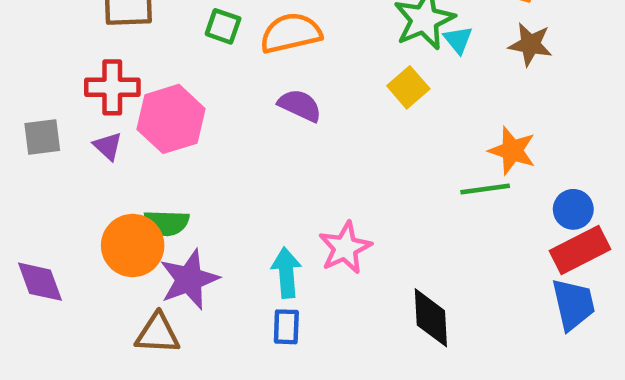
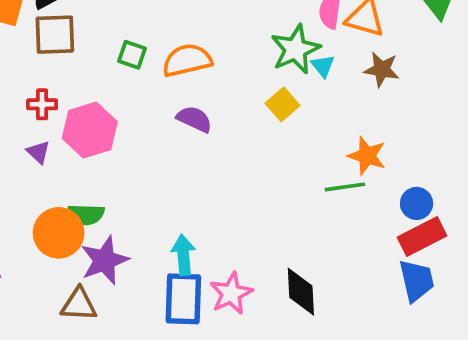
red cross: (112, 87) -> (42, 104), size x0.7
pink star: (345, 248) -> (231, 293), moved
blue rectangle: (286, 327) -> (183, 299), size x1.8

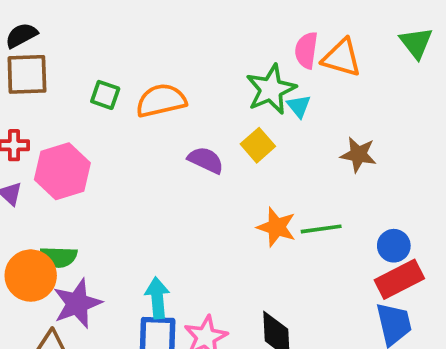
brown star: (382, 69) -> (358, 155), moved
purple semicircle: (194, 119) -> (206, 160), moved
orange star: (367, 156) -> (276, 227), moved

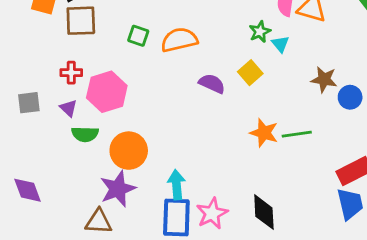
green star: (271, 89) -> (260, 32), size x0.6
blue circle: (394, 246) -> (350, 97), moved
green semicircle: (59, 257) -> (85, 134), moved
orange circle: (31, 276) -> (129, 151), moved

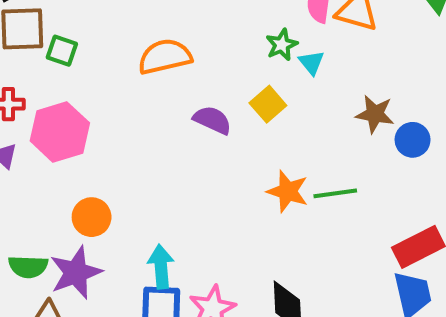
green square: (138, 36) -> (62, 51), moved
green semicircle: (85, 134) -> (28, 267), moved
orange circle: (129, 151) -> (92, 217), size x0.7

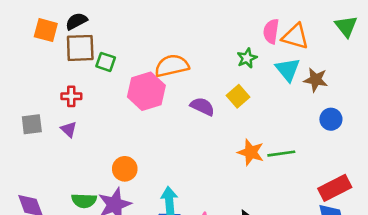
cyan triangle: (311, 63) -> (288, 70), moved, size x1.5
brown star: (375, 114) -> (316, 80), moved
pink hexagon: (60, 132) -> (146, 91), moved

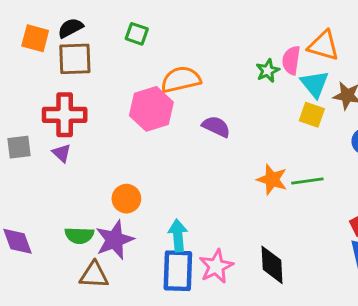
pink semicircle: (271, 31) -> (291, 60), moved
green square: (106, 62) -> (137, 34), moved
red cross: (71, 96) -> (65, 115), size x1.8
yellow square: (238, 96) -> (312, 115), moved, turned -30

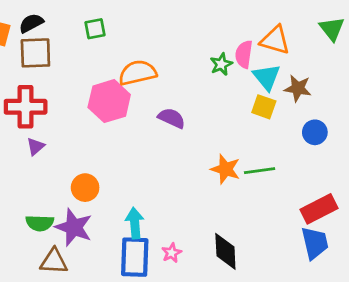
green square: (137, 34) -> (95, 29), turned -30
purple triangle: (62, 153) -> (35, 146), moved, turned 36
purple star: (115, 240) -> (74, 227), turned -30
pink star: (216, 266) -> (172, 253), size x0.6

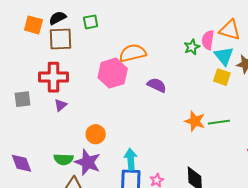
green square: (95, 29) -> (91, 22), moved

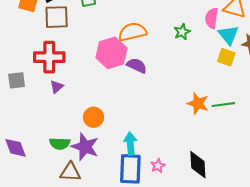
green star: (192, 47) -> (182, 32), moved
purple semicircle: (157, 85) -> (137, 66), moved

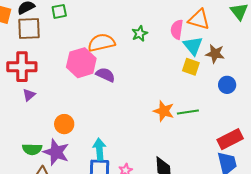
green star: (182, 32) -> (140, 34), moved

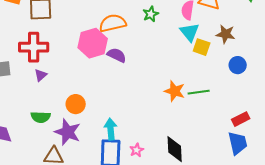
cyan triangle: (193, 46) -> (190, 32), moved
red rectangle: (230, 139) -> (241, 119), size x0.7
green semicircle: (32, 149) -> (41, 117), moved

